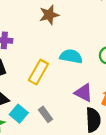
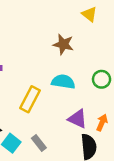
brown star: (49, 15) -> (63, 44), moved, turned 30

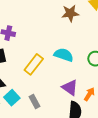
brown star: (63, 44) -> (70, 13), moved, turned -30

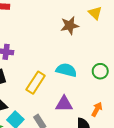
purple triangle: (70, 88) -> (64, 104), moved, turned -30

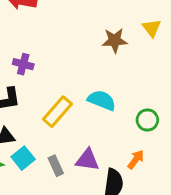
green circle: (100, 71) -> (147, 120), moved
purple triangle: (64, 104) -> (87, 160), moved

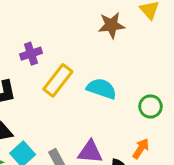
purple cross: (23, 64) -> (31, 54), moved, turned -30
yellow rectangle: (58, 112) -> (58, 80), moved

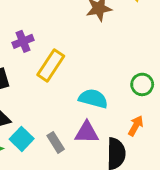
cyan semicircle: (102, 89) -> (93, 99), moved

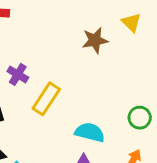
purple cross: (23, 41) -> (18, 74), turned -36

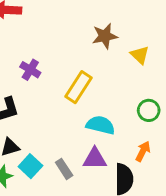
yellow triangle: (131, 22) -> (140, 55), moved
yellow rectangle: (46, 99) -> (79, 87), moved

